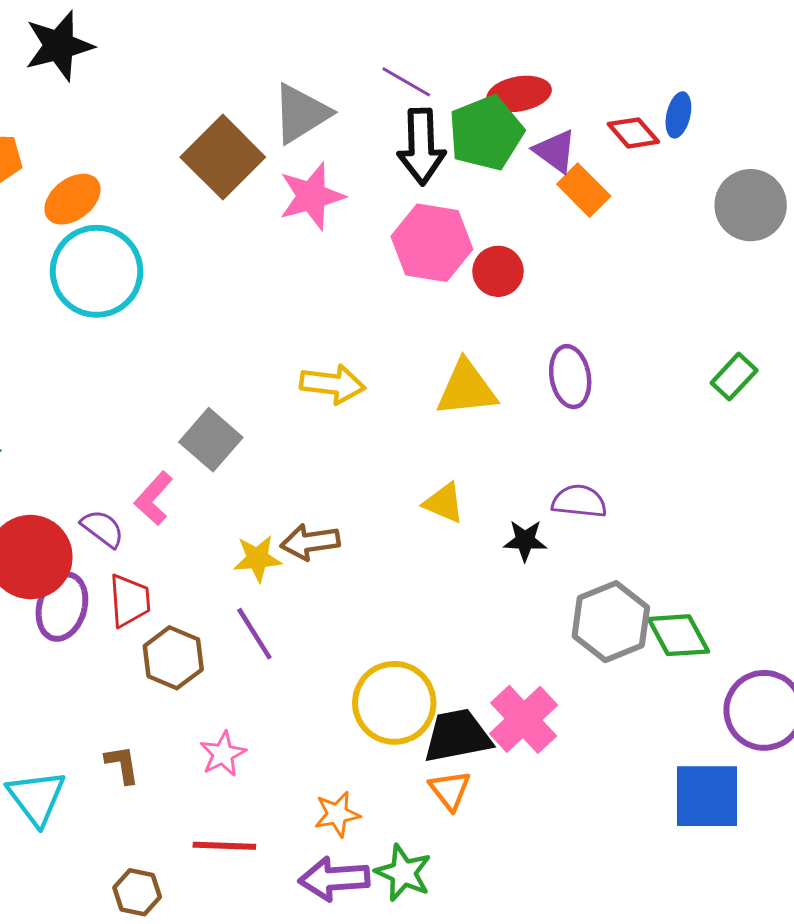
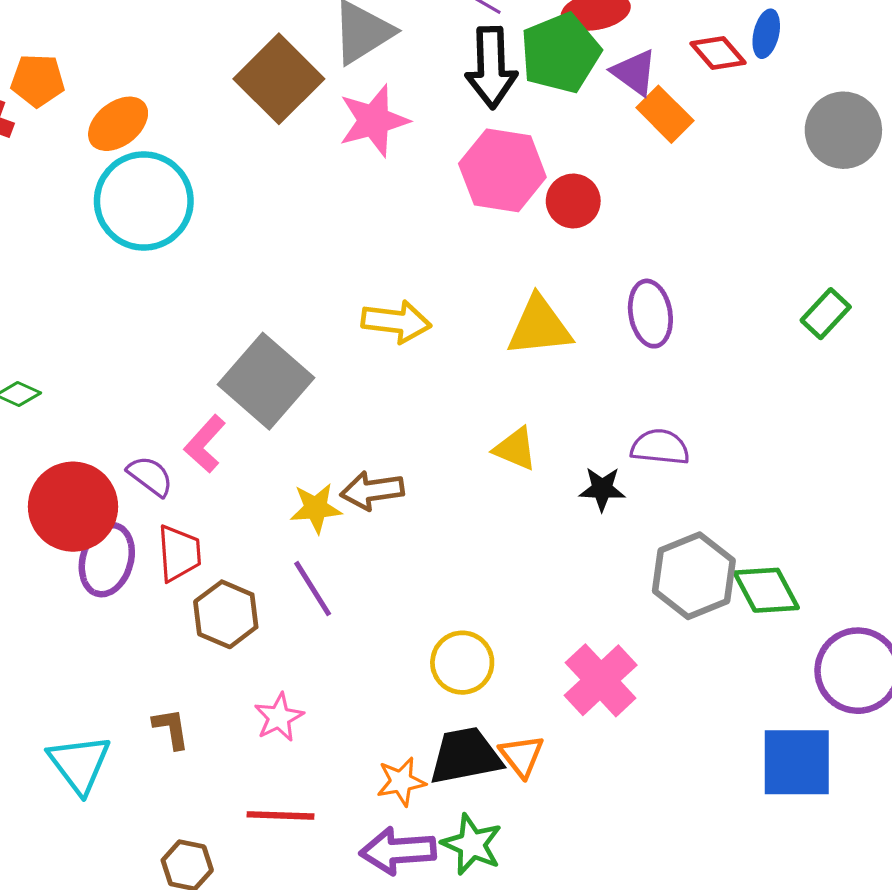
gray square: (211, 440) -> (266, 381), size x1.4
yellow circle: (394, 703) -> (462, 663), size x0.7
black trapezoid: (457, 736) -> (465, 756), moved

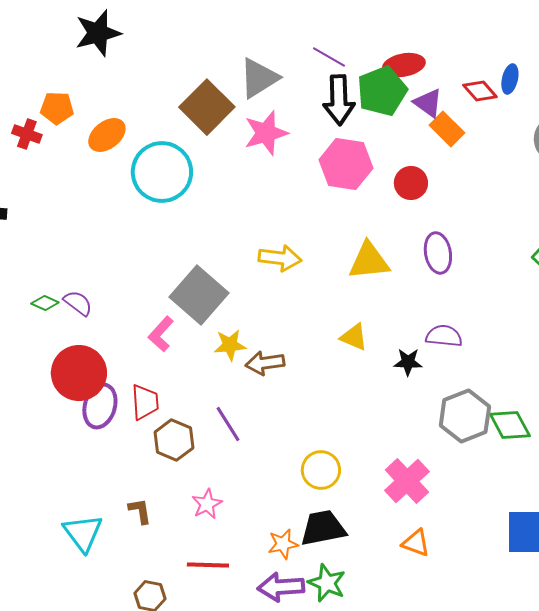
cyan circle: (144, 201) -> (162, 172), moved
red circle: (573, 201) -> (411, 183), moved
purple semicircle: (150, 476) -> (78, 303), moved
yellow star: (316, 508) -> (230, 345), moved
orange triangle: (522, 756) -> (416, 543), moved, turned -32

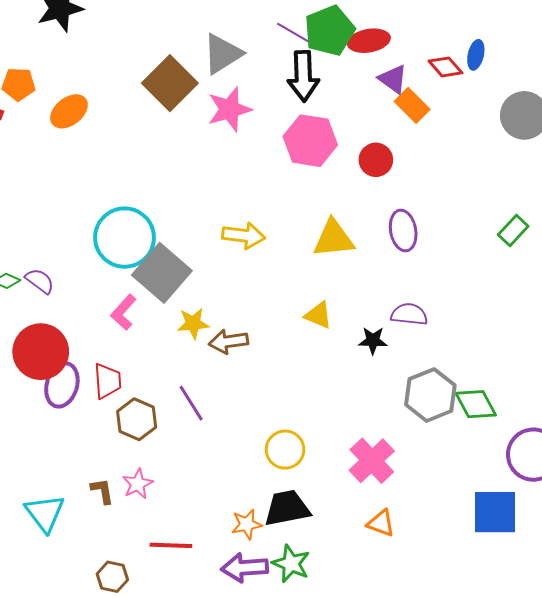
green pentagon: (382, 91) -> (329, 31), moved
cyan circle: (162, 172) -> (125, 238), moved
pink star: (207, 504) -> (138, 484), moved

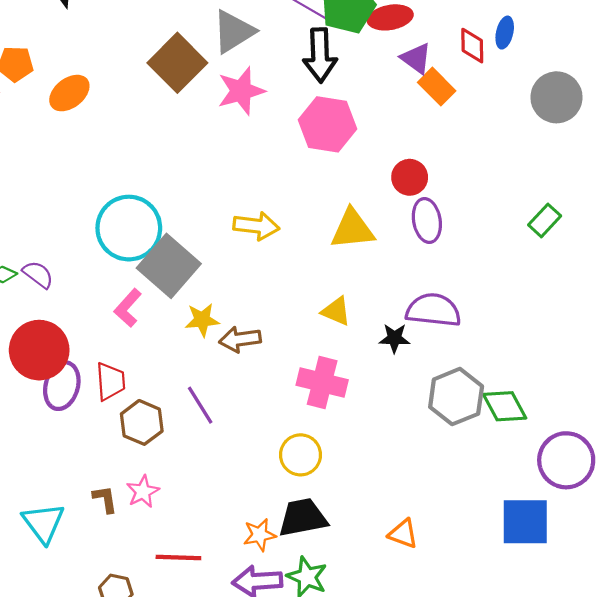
red diamond: (446, 67) -> (472, 46), turned 40
red circle: (376, 160) -> (410, 177), moved
purple semicircle: (409, 314) -> (433, 310), size x1.4
pink cross: (372, 461) -> (322, 382), moved, turned -33

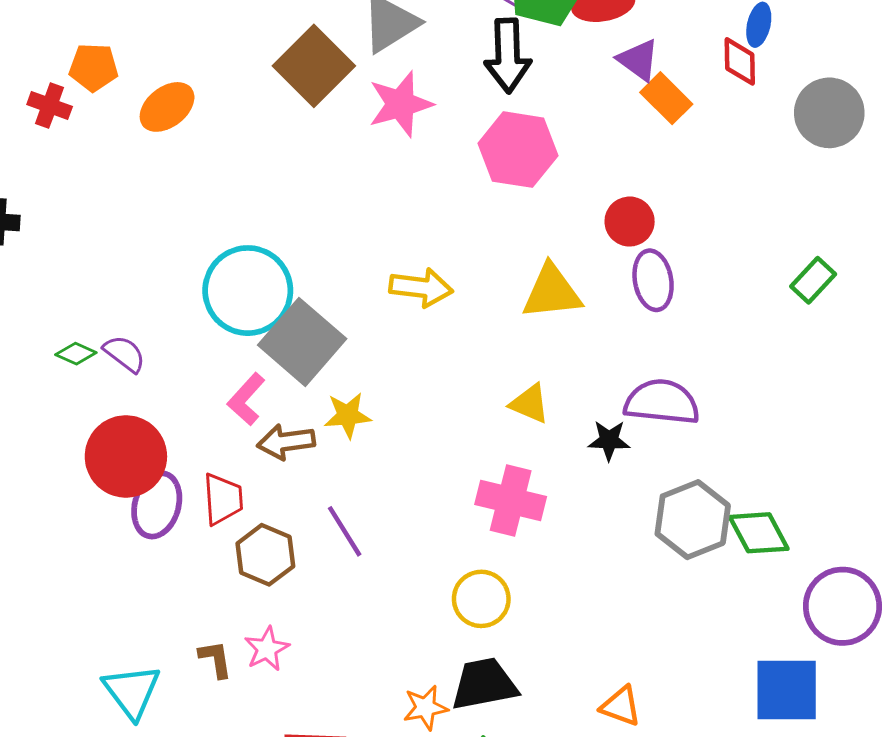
red diamond: (472, 46) -> (740, 61), moved
brown arrow: (240, 339) -> (286, 442), moved

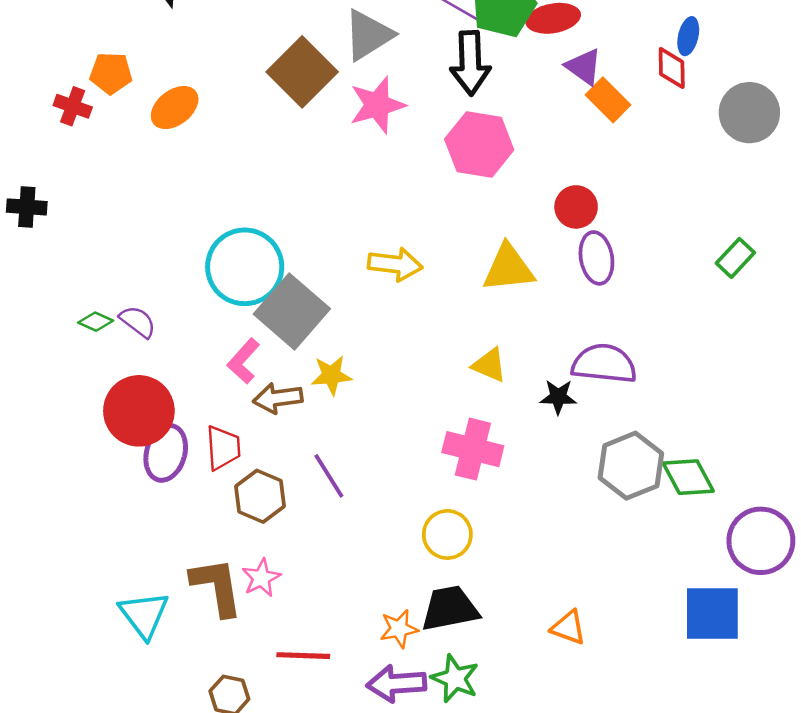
brown L-shape: (215, 659) -> (217, 587), size x1.8

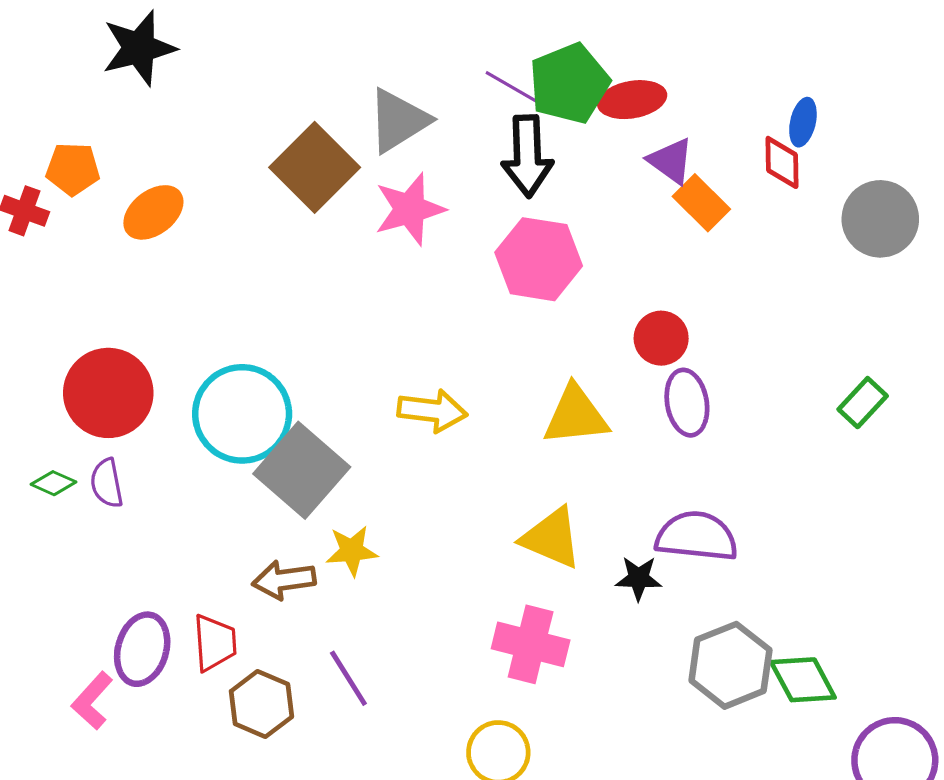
purple semicircle: (138, 322) -> (107, 483), turned -138
pink L-shape: (243, 361) -> (92, 701), moved
yellow triangle: (489, 365) -> (552, 538), size x1.4
red circle: (139, 411) -> (108, 393), moved

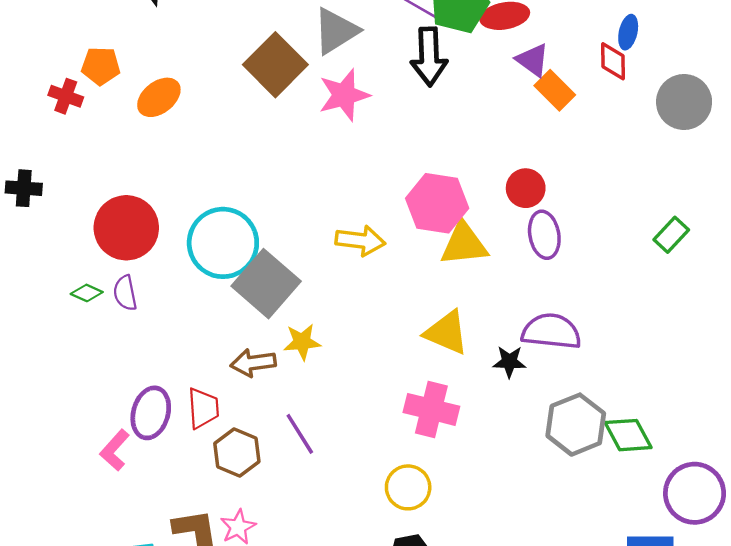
pink hexagon: (539, 259) -> (437, 203), moved

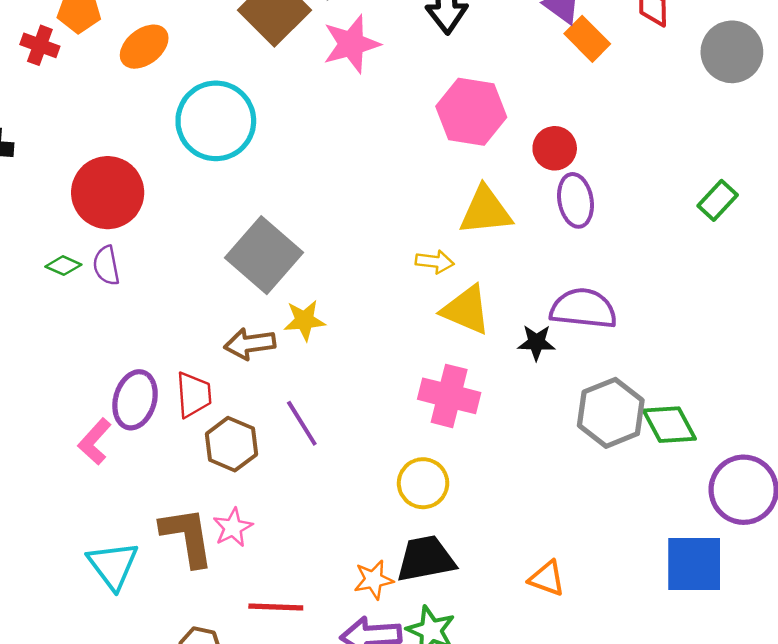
pink hexagon: (437, 203) -> (471, 112), moved
yellow arrow: (360, 241) -> (435, 262), moved, size x0.7
cyan circle: (223, 243) -> (216, 121), moved

